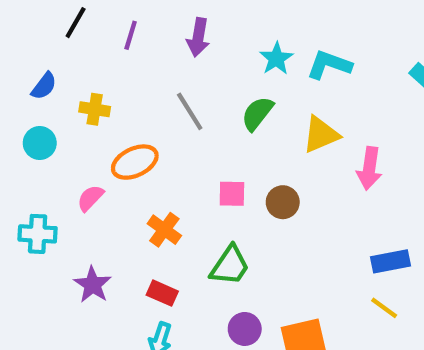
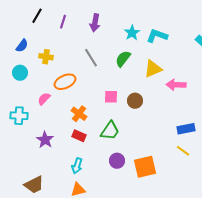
pink arrow: (369, 168) -> (176, 85), turned 84
red rectangle: (162, 293) -> (79, 136), moved

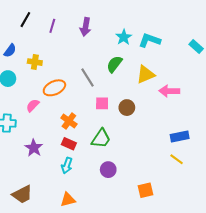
gray line: (91, 58) -> (88, 78), moved
cyan arrow: (77, 166) -> (67, 165), moved
orange square: (145, 167) -> (145, 190), moved, size x0.7

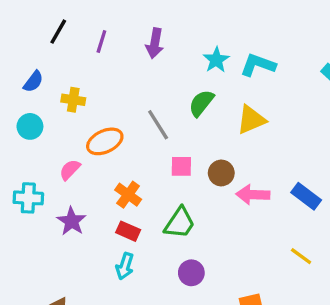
pink arrow: (169, 91) -> (253, 195), moved
blue rectangle: (180, 136) -> (306, 196), moved, turned 48
purple star: (34, 148) -> (72, 221), moved

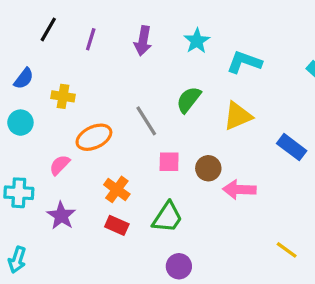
cyan star: (216, 60) -> (197, 41), moved
blue rectangle: (306, 196) -> (292, 147), moved
cyan arrow: (125, 266) -> (17, 260), moved

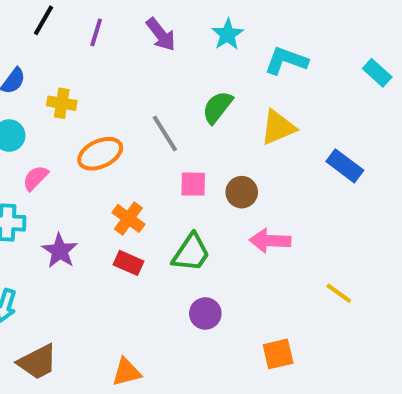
purple arrow: (143, 41) -> (161, 34), turned -48
pink semicircle: (60, 165) -> (35, 178), moved
pink arrow: (239, 189) -> (270, 241), moved

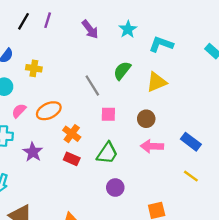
purple line: (96, 32) -> (48, 20), moved
orange ellipse: (100, 154) -> (49, 111), moved
blue rectangle: (345, 166) -> (191, 142), moved
brown circle: (242, 192) -> (146, 119), moved

